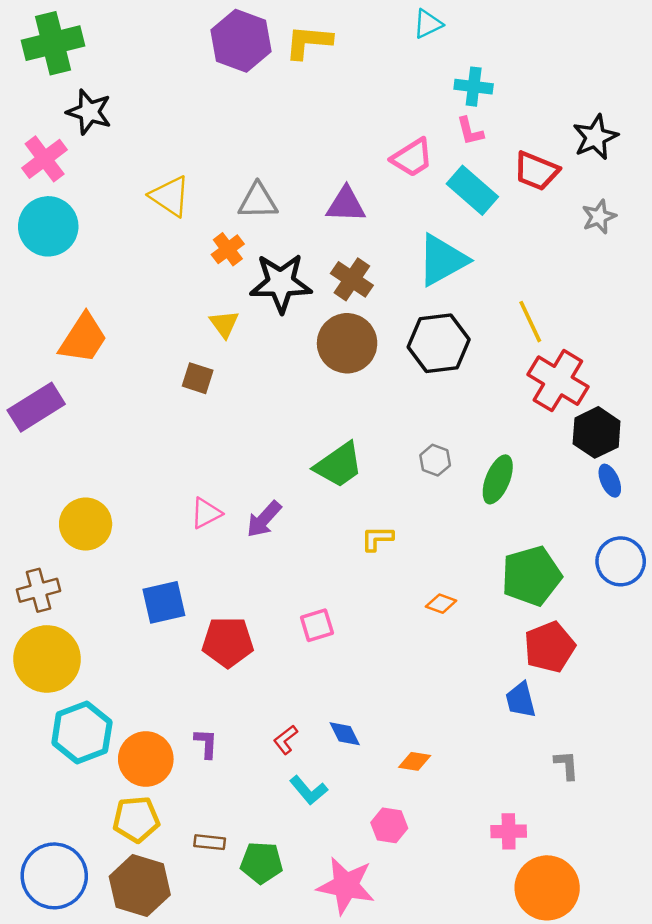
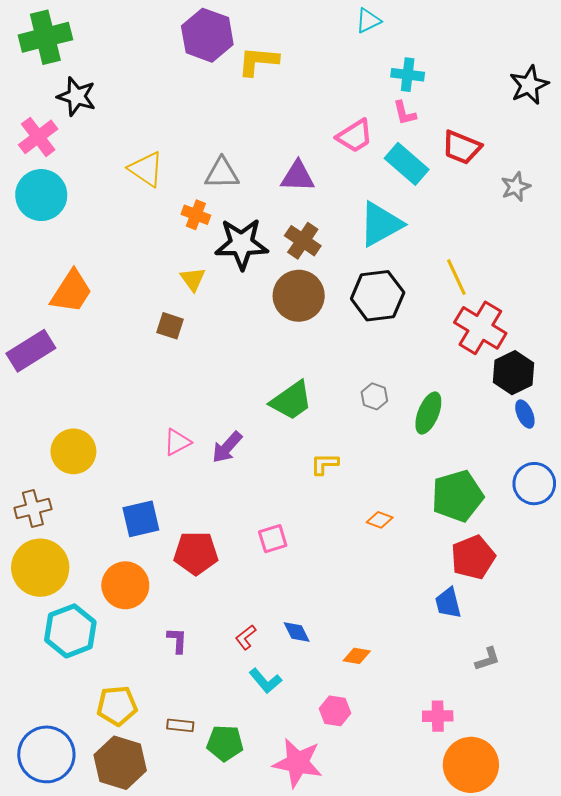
yellow L-shape: (309, 42) -> (258, 61), moved
black star: (595, 137) -> (529, 85), moved
orange cross: (228, 249) -> (196, 215), turned -32
orange circle: (146, 759) -> (125, 585), moved
gray L-shape: (566, 765) -> (488, 659), turned 76

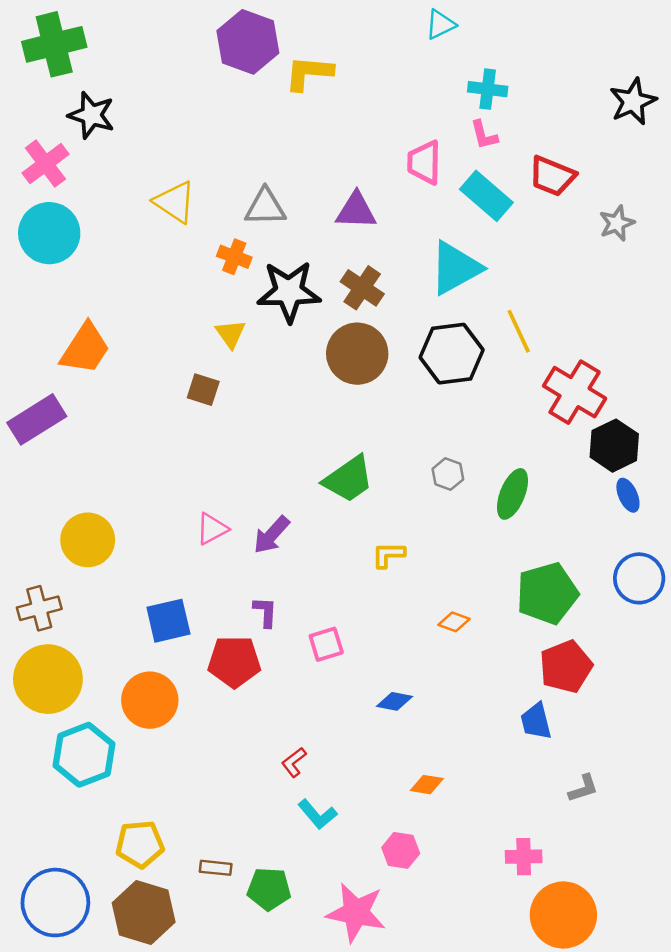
pink trapezoid: (355, 136) -> (424, 162), turned 123
yellow line: (456, 277) -> (519, 331), moved
blue diamond: (297, 632) -> (394, 701), moved, turned -52
purple L-shape: (177, 640) -> (265, 612), moved

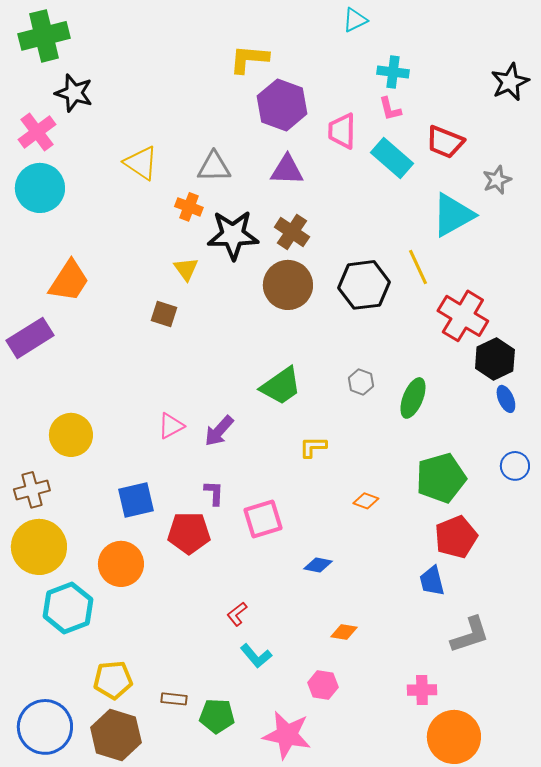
purple hexagon: (248, 42) -> (282, 105), moved
cyan triangle: (455, 268) -> (453, 215), moved
blue circle: (639, 578) -> (515, 466), size x0.7
pink square: (326, 644) -> (263, 519), size x1.4
gray L-shape: (583, 788) -> (470, 635), size x1.6

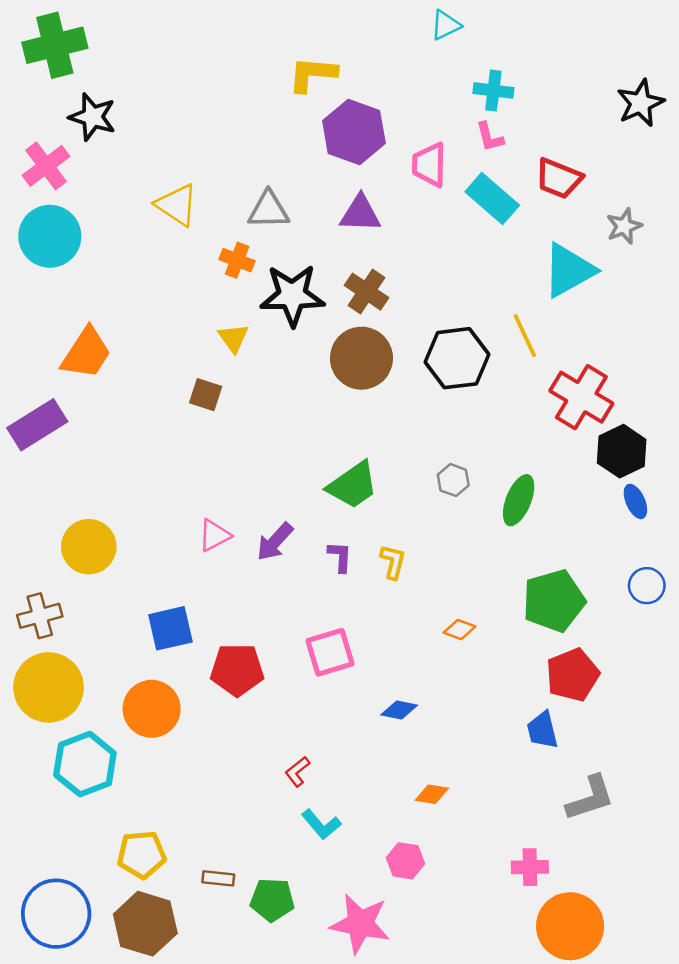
yellow L-shape: (313, 447) -> (393, 562), turned 104
purple L-shape: (214, 493) -> (340, 557), moved

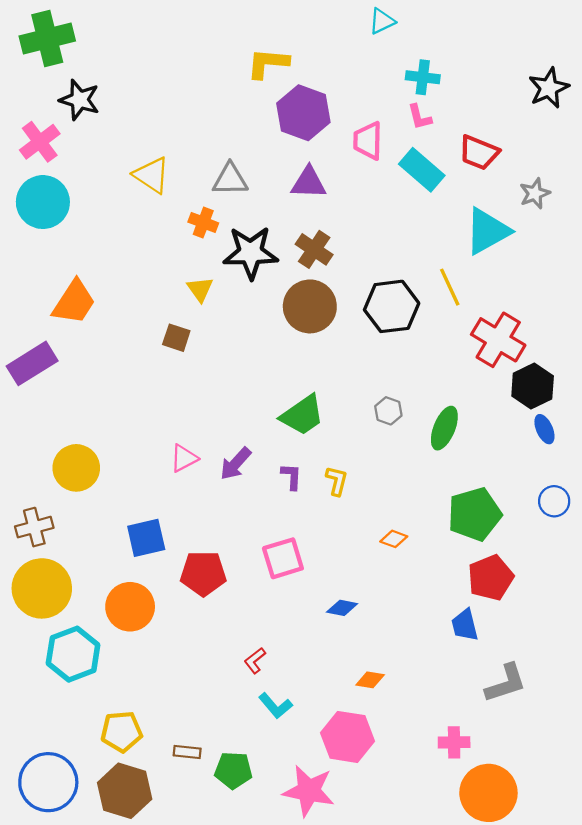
pink hexagon: (405, 861) -> (347, 737), size x1.6

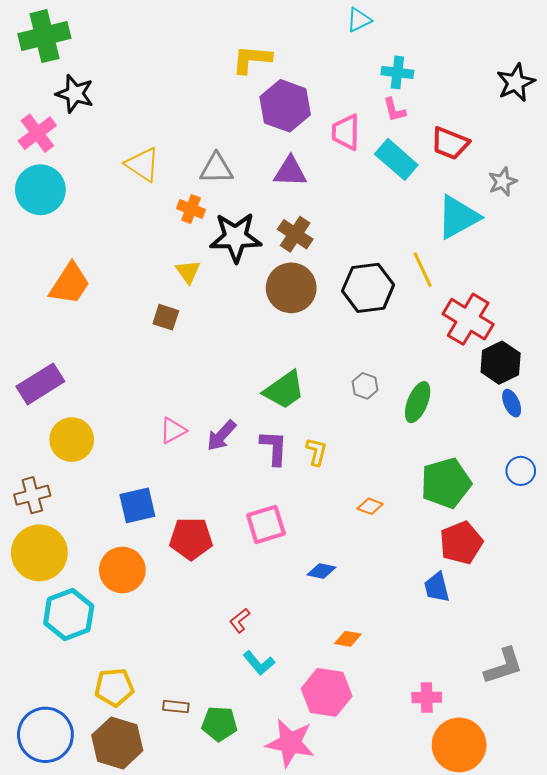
purple rectangle: (32, 363) -> (40, 384), moved
purple L-shape: (292, 476) -> (274, 448), size x1.4
gray L-shape: (506, 683) -> (504, 666), moved

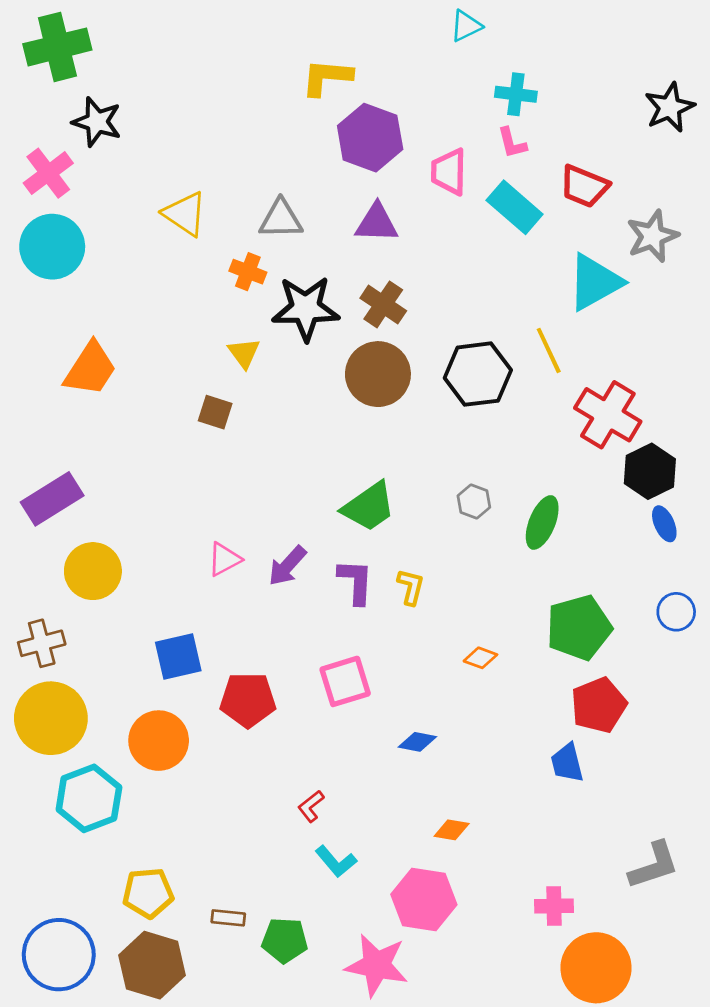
gray star: (503, 182) -> (653, 236), size x1.4

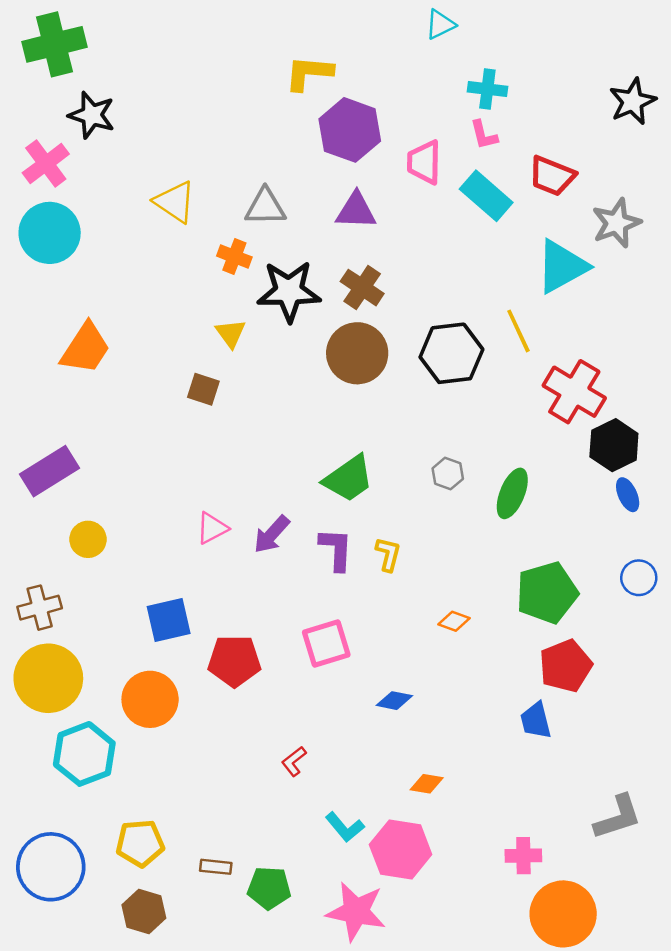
yellow circle: (93, 571) -> (88, 539), size x0.7
cyan L-shape: (336, 861) -> (345, 827), moved
blue circle: (59, 955) -> (51, 867), moved
brown hexagon: (152, 965) -> (144, 911), size x0.7

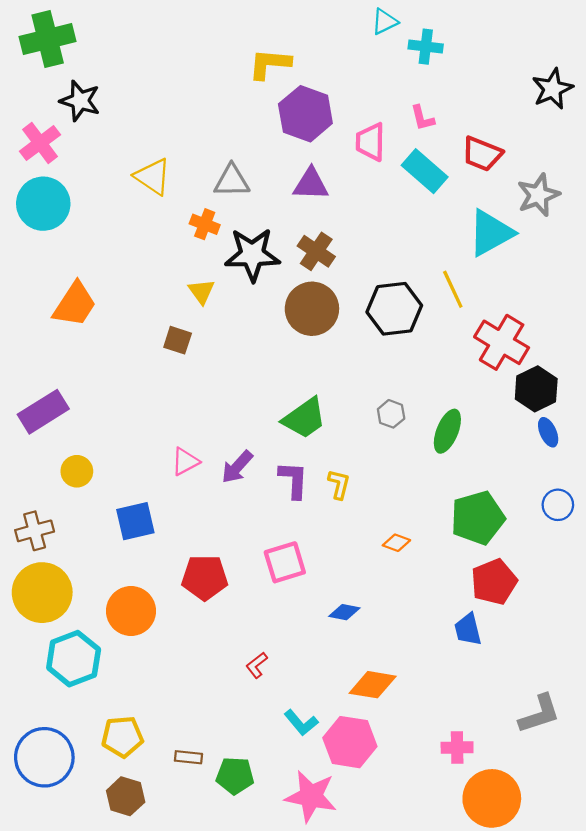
cyan cross: (487, 89) -> (426, 47), moved
blue square: (169, 620) -> (135, 521), moved
orange diamond: (427, 784) -> (373, 685), size x1.6

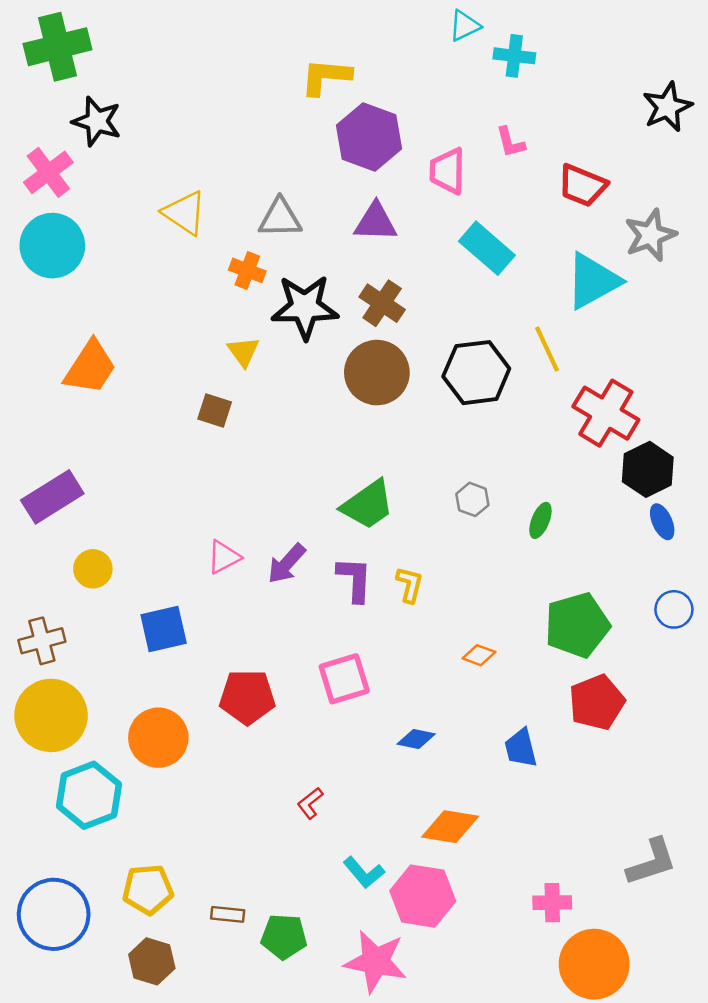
cyan rectangle: (425, 171) -> (487, 248), moved
green ellipse: (447, 431) -> (540, 520), size x0.7
blue trapezoid: (468, 629) -> (521, 748), moved

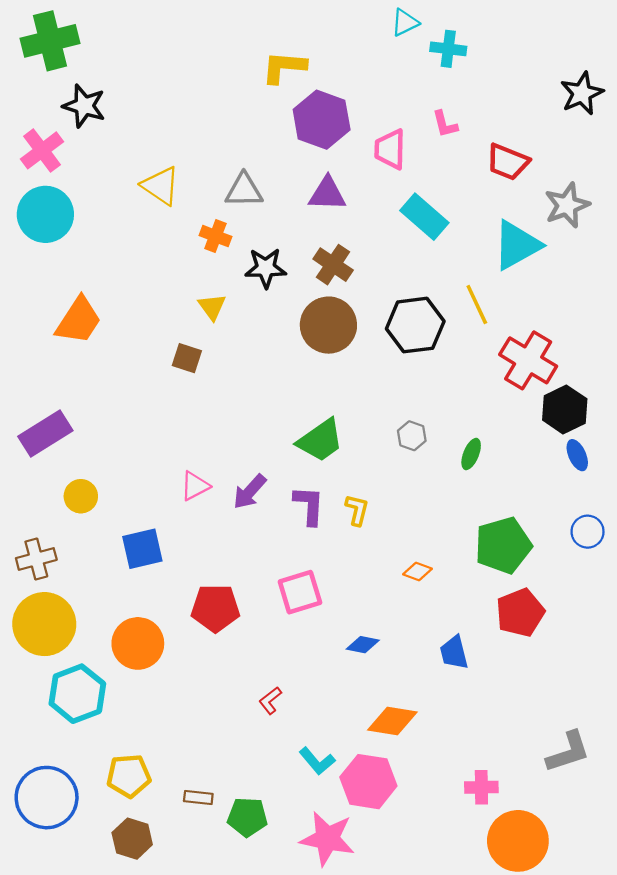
black star: (305, 307) -> (266, 268), size x0.7

